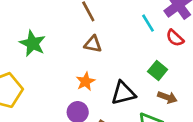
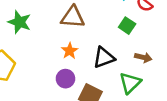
brown triangle: (93, 44) -> (73, 17), size x1.5
green square: (158, 70) -> (127, 26), moved

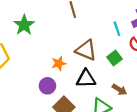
brown triangle: (73, 17) -> (86, 50), moved

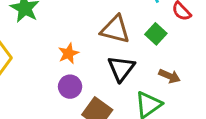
orange star: (59, 63) -> (69, 53), moved
black triangle: (86, 79) -> (121, 69), turned -42

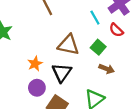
black triangle: (121, 69) -> (62, 73), moved
brown arrow: (169, 76) -> (107, 69), moved

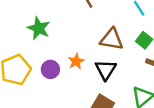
purple circle: (37, 88) -> (50, 69), moved

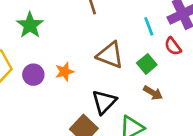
black triangle: (106, 70) -> (104, 102), moved

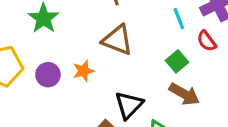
brown triangle: (110, 55) -> (117, 40), moved
brown arrow: (153, 93) -> (184, 94), size x1.4

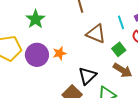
brown triangle: (117, 40) -> (96, 34), moved
purple circle: (48, 75) -> (37, 55), size x1.5

